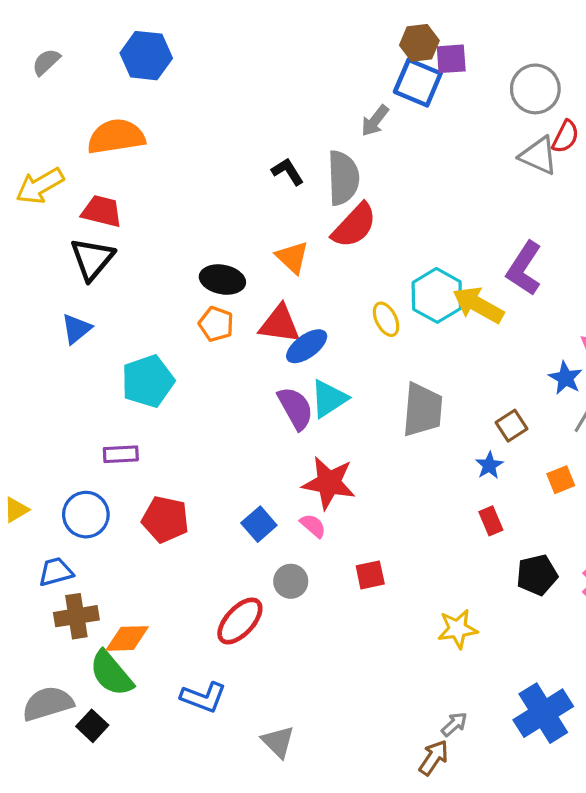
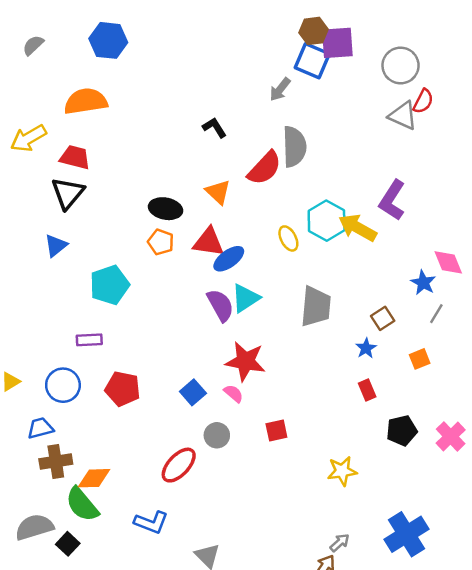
purple square: (451, 59) -> (337, 43), size x1.4
gray semicircle: (343, 178) -> (294, 147), moved

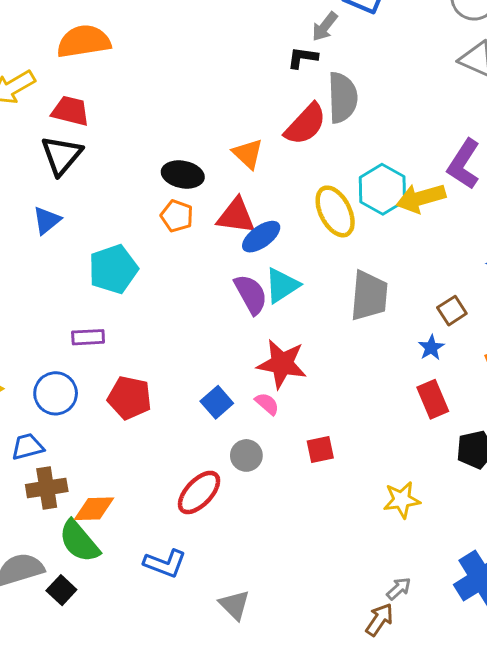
black L-shape: (214, 128) -> (303, 58), moved, turned -50
yellow arrow: (358, 228) -> (421, 198), turned -45
yellow ellipse: (288, 238) -> (335, 211), size x1.6
red rectangle: (367, 390) -> (433, 399), size x1.4

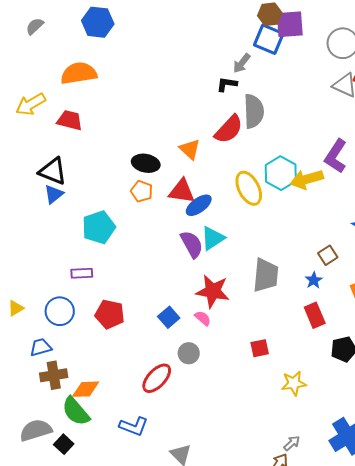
black triangle: (61, 155) -> (53, 171), moved, turned -48
gray trapezoid: (369, 296) -> (266, 275), moved
red square: (320, 450) -> (260, 348), moved

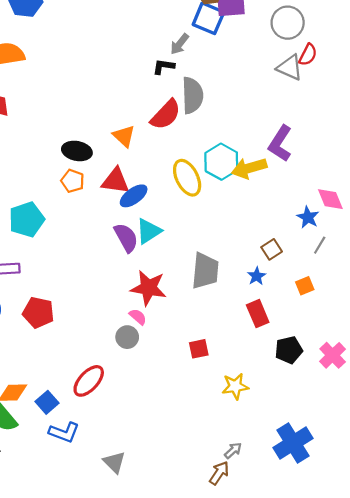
blue square: (169, 317) -> (47, 402), moved
gray circle: (189, 353) -> (127, 337), moved

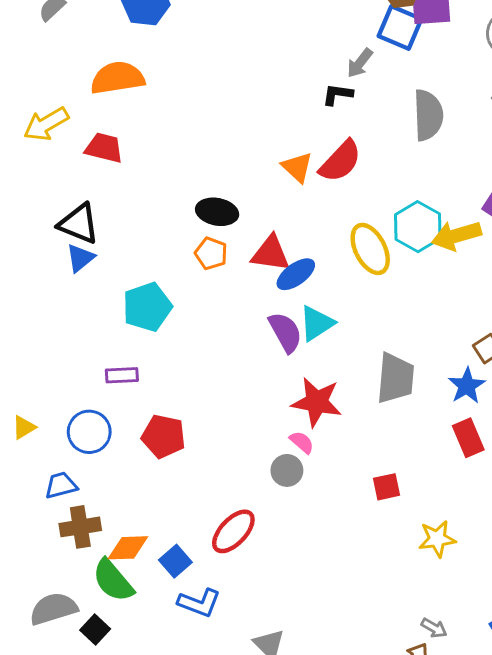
gray semicircle: (192, 95) -> (428, 115), moved
orange triangle: (124, 136) -> (297, 167), moved
blue star: (257, 276) -> (467, 386), size x1.4
gray arrow: (233, 450) -> (434, 628), turned 72

